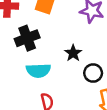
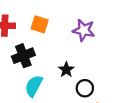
cyan semicircle: (38, 71) -> (34, 86), turned 120

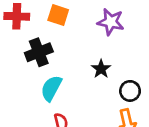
black star: (66, 70) -> (101, 69), moved
black circle: (85, 88) -> (130, 91), moved

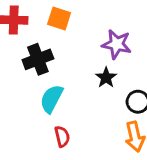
purple star: (111, 22) -> (117, 44), moved

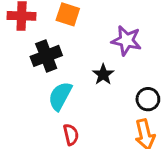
black star: (106, 78) -> (103, 74), moved

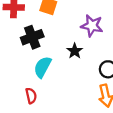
red semicircle: (71, 135) -> (31, 96), moved

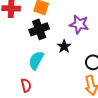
black cross: (32, 37) -> (39, 29), moved

